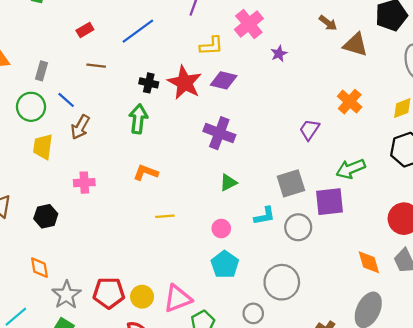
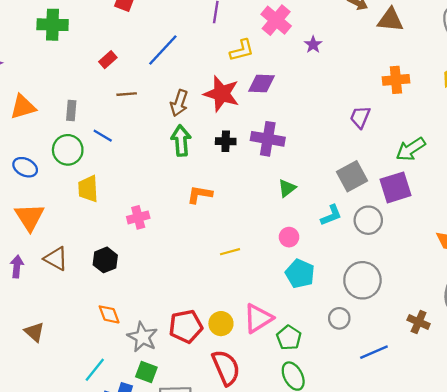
black cross: (149, 83) -> (226, 141), moved
orange cross: (350, 102) -> (396, 80), turned -35
brown arrow: (80, 127) -> (179, 103), moved
yellow line: (165, 216) -> (230, 252), moved

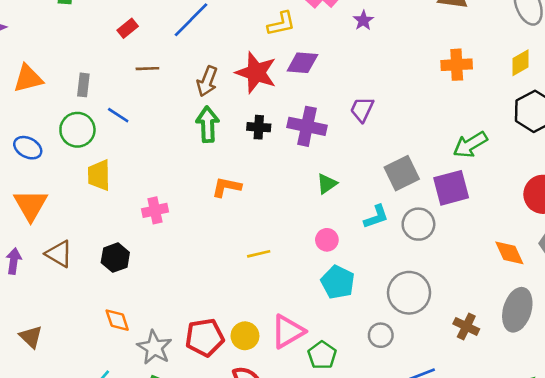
purple trapezoid: (360, 117) -> (362, 109), moved
brown cross: (419, 322) -> (466, 326), moved

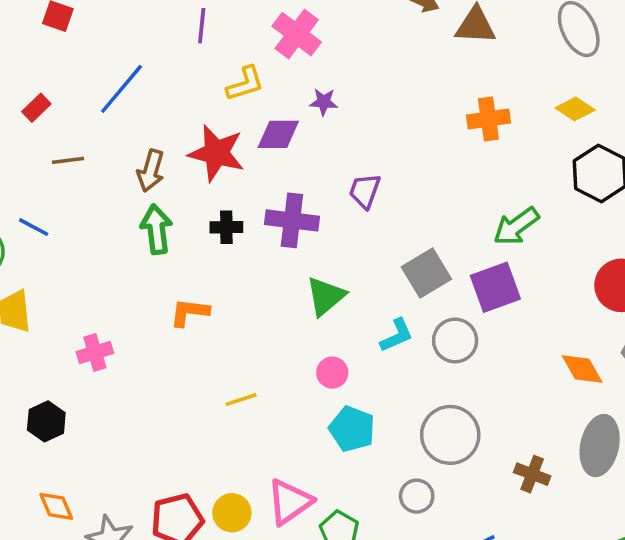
purple star: (363, 20) -> (324, 102), moved, turned -30
yellow diamond: (520, 63) -> (575, 109), turned 68
green triangle: (327, 184) -> (326, 296), size x1.4

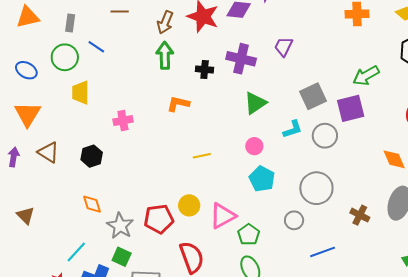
black cross: (226, 227) -> (205, 69), moved
yellow circle: (232, 513) -> (189, 205), moved

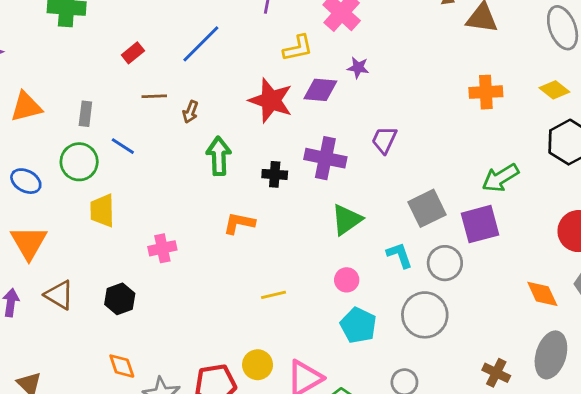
brown arrow: (165, 22) -> (190, 112), moved, size x0.7
cyan L-shape: (293, 129) -> (400, 255), turned -90
gray circle: (316, 188) -> (425, 315), moved

